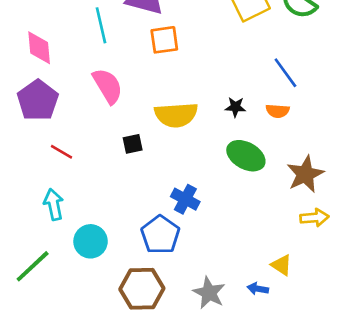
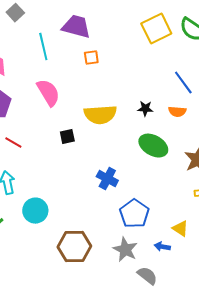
orange square: (164, 40) -> (91, 58), size x0.7
blue pentagon: (160, 235) -> (134, 214), moved

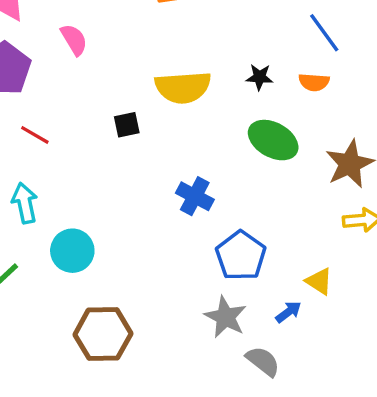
pink semicircle: (48, 93) -> (74, 40), moved, size x0.7
brown hexagon: (74, 247) -> (103, 334), moved
blue arrow: (162, 247) -> (288, 312), turned 133

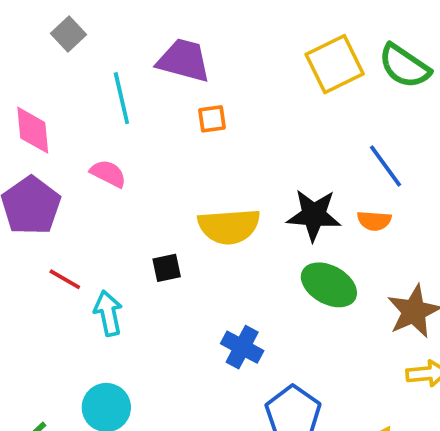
pink semicircle: (74, 40) -> (108, 174), turned -32
black star: (260, 77) -> (314, 215), size x1.8
cyan arrow: (25, 203) -> (108, 313), moved

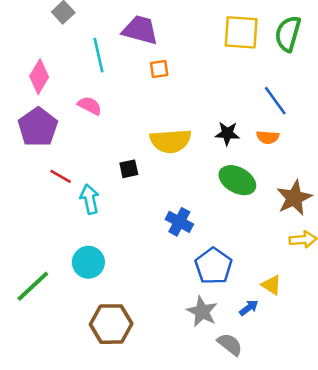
yellow square: (335, 64) -> (241, 32), turned 30
green semicircle: (404, 66) -> (288, 34), turned 72
pink diamond: (33, 130) -> (39, 77), turned 36
black star: (314, 215) -> (227, 133), size x0.7

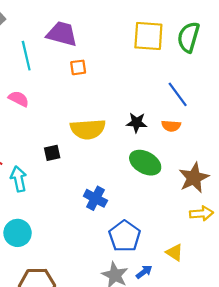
blue arrow: (249, 308) -> (144, 272), moved

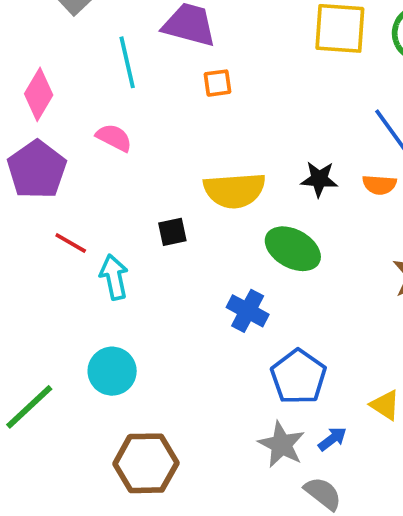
green ellipse: (145, 163) -> (293, 249), moved

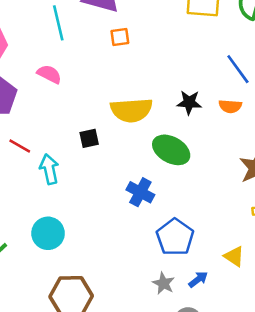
gray star: (282, 445) -> (163, 283), size x0.7

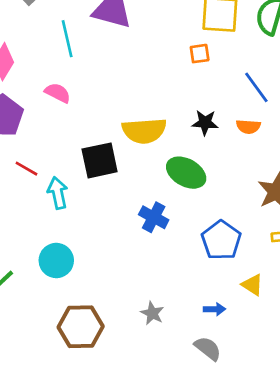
orange square: (120, 37) -> (200, 54), moved
black square: (89, 138) -> (100, 160), size x1.8
blue pentagon: (175, 237) -> (221, 240), moved
blue arrow: (198, 279) -> (214, 309), turned 36
gray star: (163, 283) -> (152, 313), moved

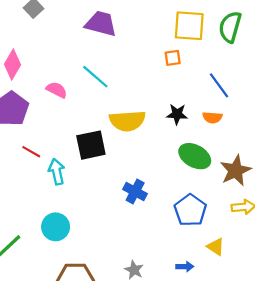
cyan line: (67, 39) -> (95, 77), moved, turned -36
green ellipse: (186, 173) -> (195, 156), moved

